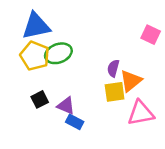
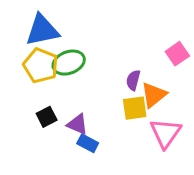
pink square: (151, 35) -> (177, 54), moved, turned 30
pink triangle: (141, 113) -> (166, 133), turned -44

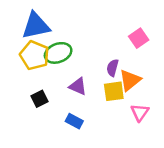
pink square: (177, 54) -> (139, 38), moved
purple triangle: (77, 124) -> (78, 86), moved
pink triangle: (166, 133) -> (140, 112), size x0.7

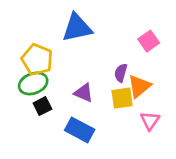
blue triangle: (36, 26) -> (77, 28), moved
green ellipse: (58, 53) -> (33, 83), moved
blue rectangle: (74, 121) -> (80, 130), size x1.5

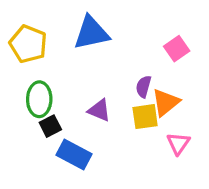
yellow pentagon: (37, 60) -> (28, 44), moved
green ellipse: (33, 83) -> (39, 99), turned -68
blue rectangle: (80, 130) -> (74, 155), moved

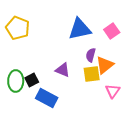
blue triangle: (91, 33) -> (80, 29), moved
green ellipse: (39, 99) -> (16, 81), moved

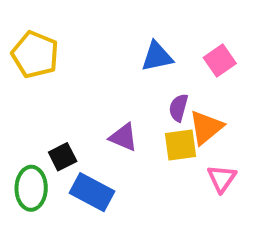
blue triangle: (80, 29) -> (157, 57), size x0.7
green ellipse: (16, 81) -> (31, 188), moved

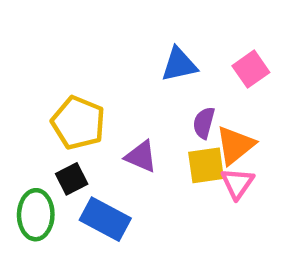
yellow pentagon: (35, 55) -> (78, 123), moved
pink triangle: (222, 178) -> (237, 183), moved

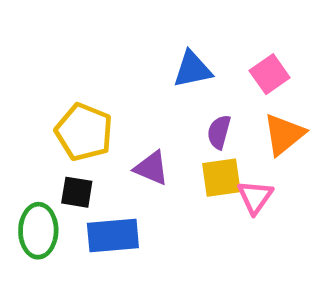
orange triangle: (235, 145) -> (284, 134), moved
black square: (72, 179) -> (77, 192), turned 36
blue rectangle: (105, 219) -> (113, 236), turned -33

